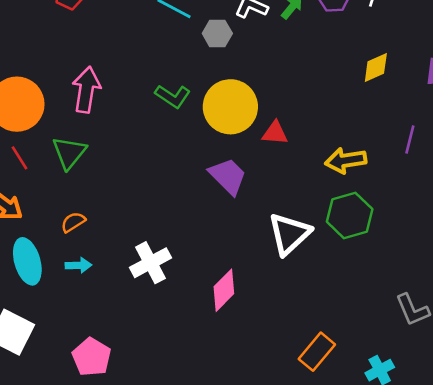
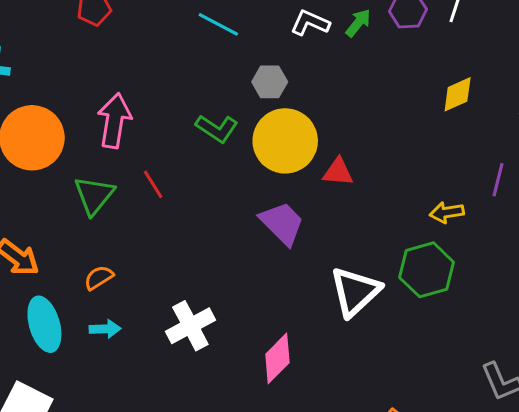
gray hexagon: (217, 33) -> (270, 82), moved
red line: (19, 158) -> (153, 184), moved
yellow arrow: (346, 160) -> (447, 212), moved, size x0.7

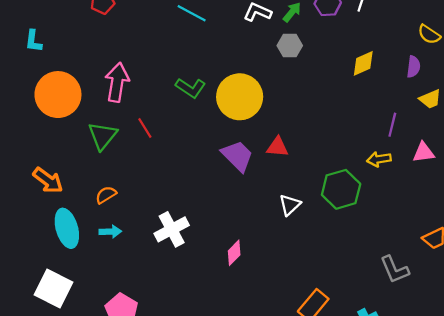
gray hexagon: (270, 82) -> (290, 46), moved
red triangle: (338, 172) -> (278, 147), moved
yellow arrow: (447, 212) -> (379, 159), moved
white triangle: (355, 292) -> (290, 205), size x0.6
pink diamond: (277, 358) -> (234, 253), size x0.7

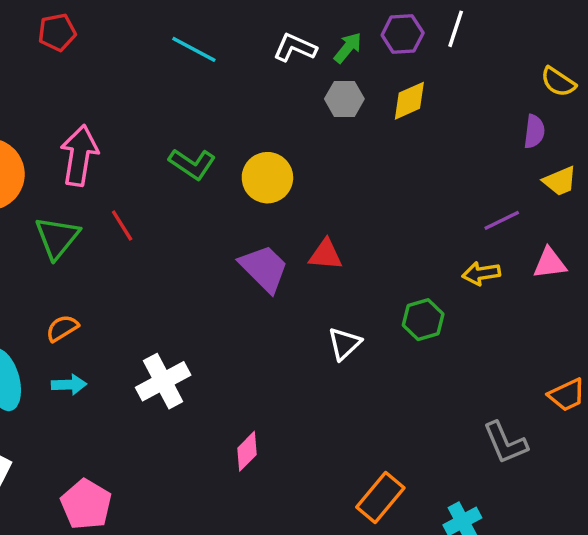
yellow diamond: (363, 63) -> (409, 101), moved
yellow circle: (240, 97) -> (267, 178), size x0.7
purple line: (392, 125) -> (502, 220), turned 50
green hexagon: (341, 189) -> (423, 320), size x0.7
pink diamond: (234, 253) -> (247, 451), moved

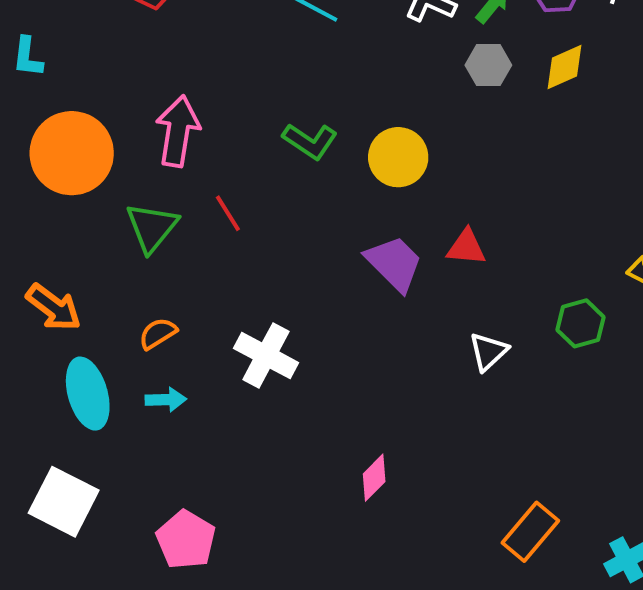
white cross: (163, 381) -> (266, 355), moved, turned -34

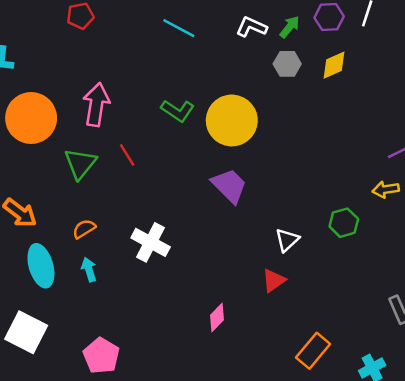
yellow circle: (398, 157) -> (232, 120), size x1.4
red triangle: (466, 247) -> (274, 281), moved, turned -40
cyan arrow: (166, 400) -> (89, 269), turned -105

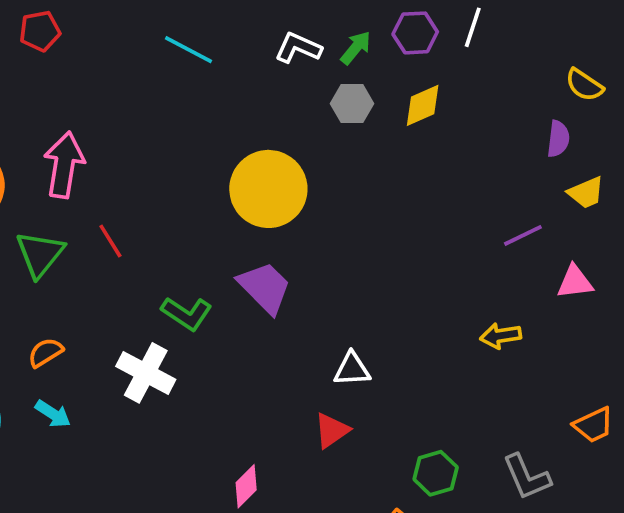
green L-shape: (178, 111) -> (187, 313), moved
yellow arrow: (386, 189) -> (501, 336), moved
green hexagon: (344, 223) -> (436, 473), moved
white triangle: (287, 240) -> (352, 369), turned 40
cyan arrow: (89, 269) -> (53, 414), turned 140

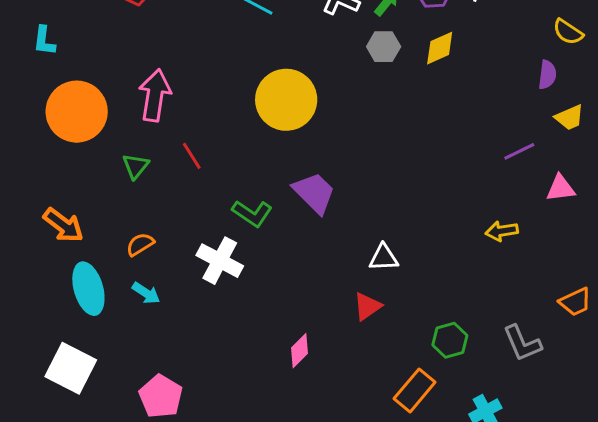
yellow circle: (268, 189) -> (286, 100), moved
green triangle: (40, 254) -> (136, 166), size x0.7

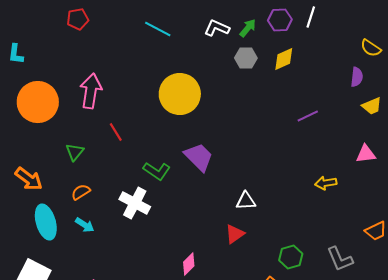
purple line: (519, 151) -> (308, 116), moved
green triangle: (136, 166) -> (75, 152), moved

